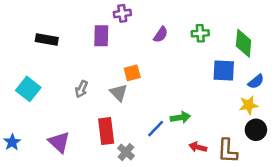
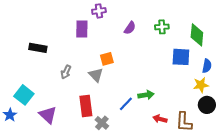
black rectangle: (47, 39) -> (38, 48), moved
blue semicircle: (256, 82) -> (207, 66), turned -40
cyan square: (28, 89) -> (24, 95), moved

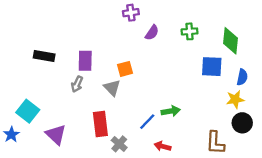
purple cross: (99, 11) -> (131, 13), moved
purple rectangle: (82, 29) -> (85, 61), moved
red arrow: (160, 119) -> (163, 146), moved

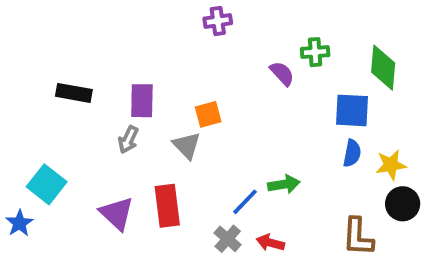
purple semicircle: (152, 33) -> (282, 73), moved, turned -77
blue semicircle: (242, 77) -> (352, 153), moved
purple triangle: (56, 135) -> (117, 213), moved
gray cross: (119, 144) -> (228, 239), moved

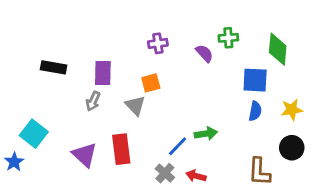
purple cross: (218, 21) -> (158, 43), moved
yellow star: (391, 165) -> (292, 110), moved

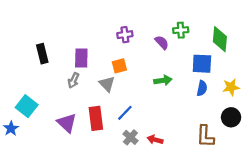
black rectangle: (54, 67) -> (42, 54), turned 66
green arrow: (206, 134) -> (163, 80), moved
blue line: (178, 146) -> (125, 113), moved

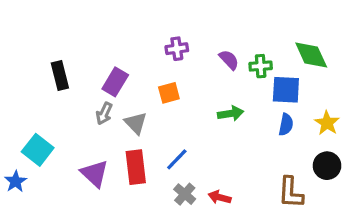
green cross: (181, 30) -> (261, 66), moved
green diamond: (220, 39) -> (311, 55), turned -30
purple rectangle: (81, 58) -> (115, 82), turned 30
gray triangle: (107, 84) -> (136, 123), moved
yellow star: (231, 87) -> (327, 123), turned -30

